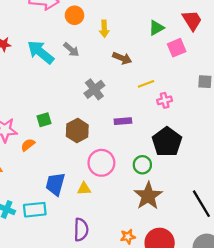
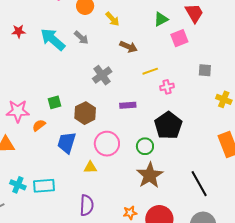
yellow arrow: (104, 29) -> (112, 19), turned -42
blue trapezoid: (55, 184) -> (67, 143), moved

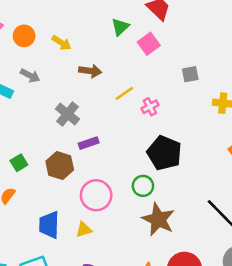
purple rectangle: (128, 105) -> (89, 143), moved
blue trapezoid: (67, 143) -> (49, 225), moved

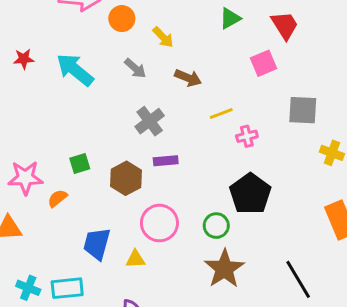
green triangle: (120, 27) -> (230, 18), moved
gray square: (190, 74) -> (303, 110), size x1.5
gray arrow: (30, 76) -> (135, 68), moved

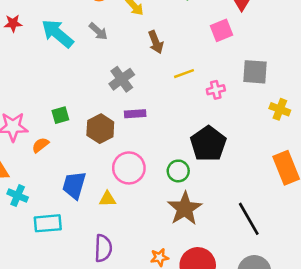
gray arrow: (135, 68) -> (98, 31), moved
brown arrow: (188, 78) -> (156, 42), turned 45
pink cross: (247, 136) -> (216, 90), moved
cyan cross: (28, 288) -> (18, 196), moved

